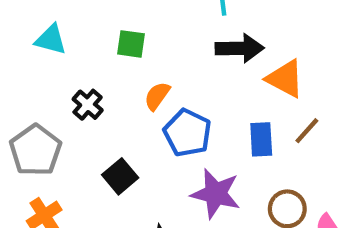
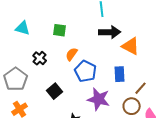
brown line: (307, 131) -> (141, 88), moved

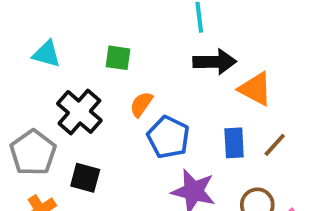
black cross: (40, 58) -> (79, 112), size x1.6
brown line: (141, 88) -> (275, 145), moved
black square: (55, 91) -> (85, 178), moved, turned -35

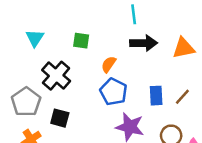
cyan triangle: (47, 54) -> (35, 38), turned 48
orange triangle: (255, 89) -> (184, 48), moved, turned -40
orange semicircle: (141, 104) -> (109, 64), moved

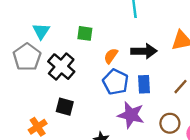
black arrow: (144, 43) -> (144, 51), moved
blue rectangle: (156, 96) -> (144, 84), moved
gray pentagon: (26, 102) -> (27, 57), moved

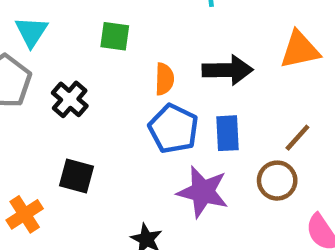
orange semicircle: (111, 56) -> (164, 79), turned 147
black cross: (61, 67) -> (70, 99), size x0.7
brown circle: (170, 123) -> (277, 181), moved

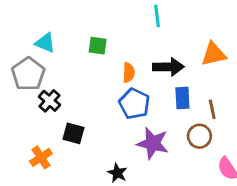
cyan triangle: (31, 32) -> (45, 43), turned -40
black cross: (70, 99) -> (49, 101), moved
blue rectangle: (228, 133) -> (182, 98), moved
brown line: (297, 138) -> (212, 109), turned -54

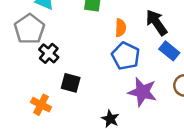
black arrow: (168, 67) -> (156, 23), turned -124
blue rectangle: (182, 98) -> (169, 51), turned -48
orange cross: (41, 157) -> (41, 105), turned -30

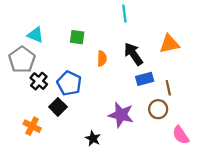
blue rectangle: (169, 51) -> (145, 79), turned -54
blue pentagon: (126, 56) -> (69, 83), moved
black square: (71, 83) -> (58, 107), turned 30

